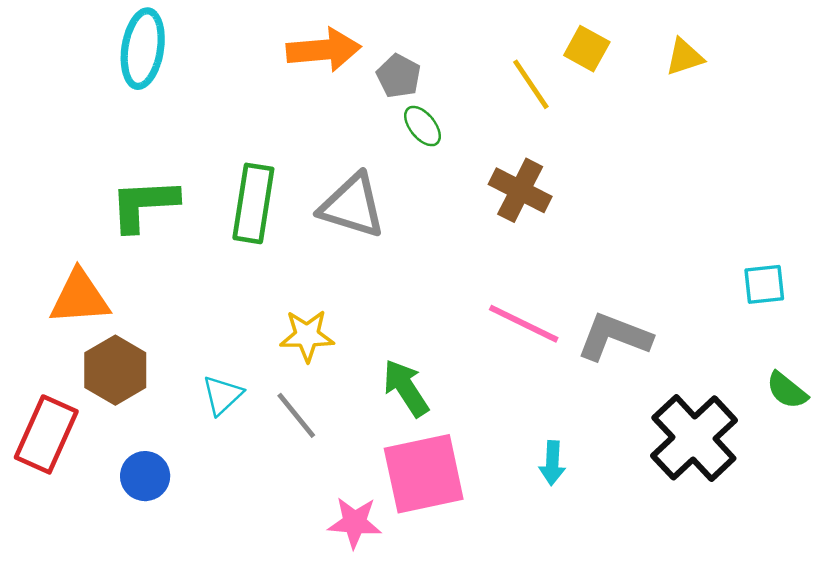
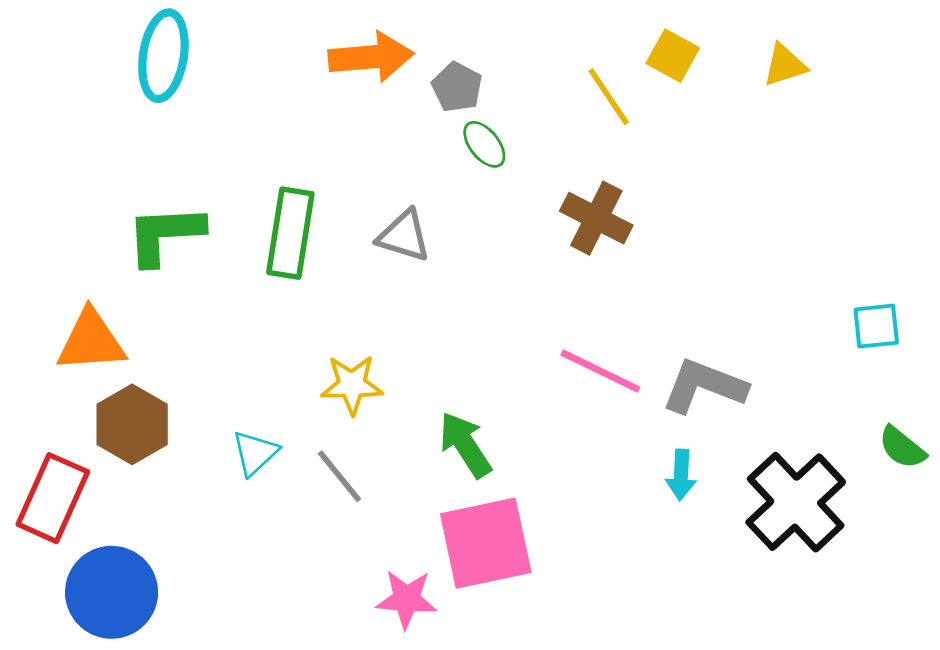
gray triangle: (352, 206) -> (404, 236), size x0.7
cyan arrow: (552, 463) -> (681, 475), moved
blue circle: (145, 476) -> (112, 592), moved, size x1.6

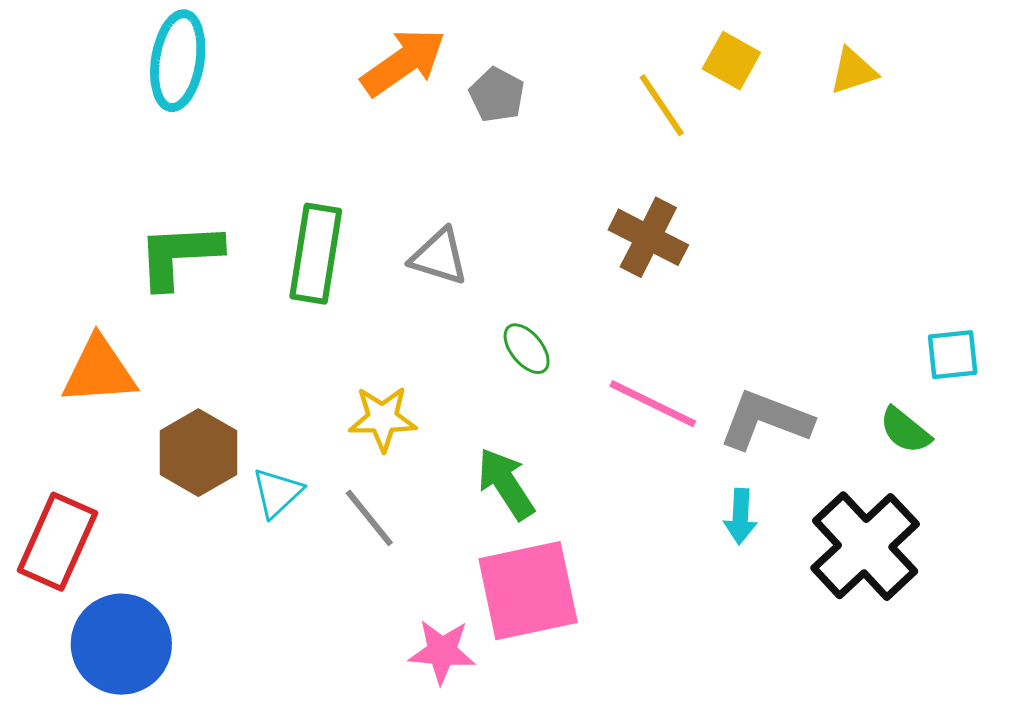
orange arrow: (371, 57) -> (403, 62), turned -30
green ellipse: (484, 144) -> (527, 349), moved
brown hexagon: (132, 424) -> (198, 453), moved
green semicircle: (902, 448) -> (905, 430), moved

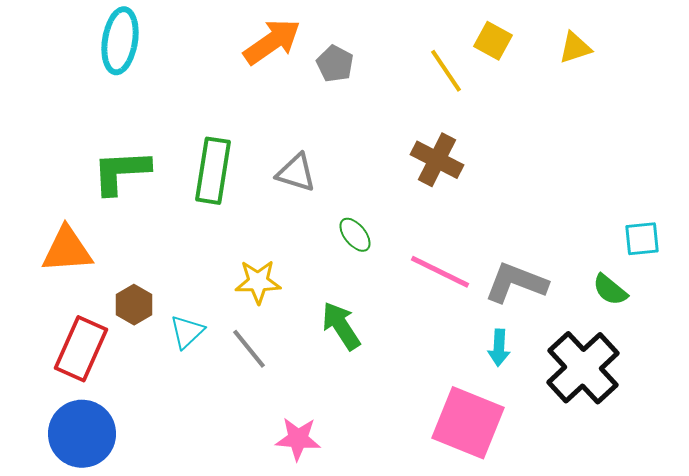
brown hexagon: (198, 453) -> (134, 305), size x0.7
red rectangle: (57, 542) -> (81, 349), moved
pink square: (528, 591) -> (468, 423), moved, turned 34

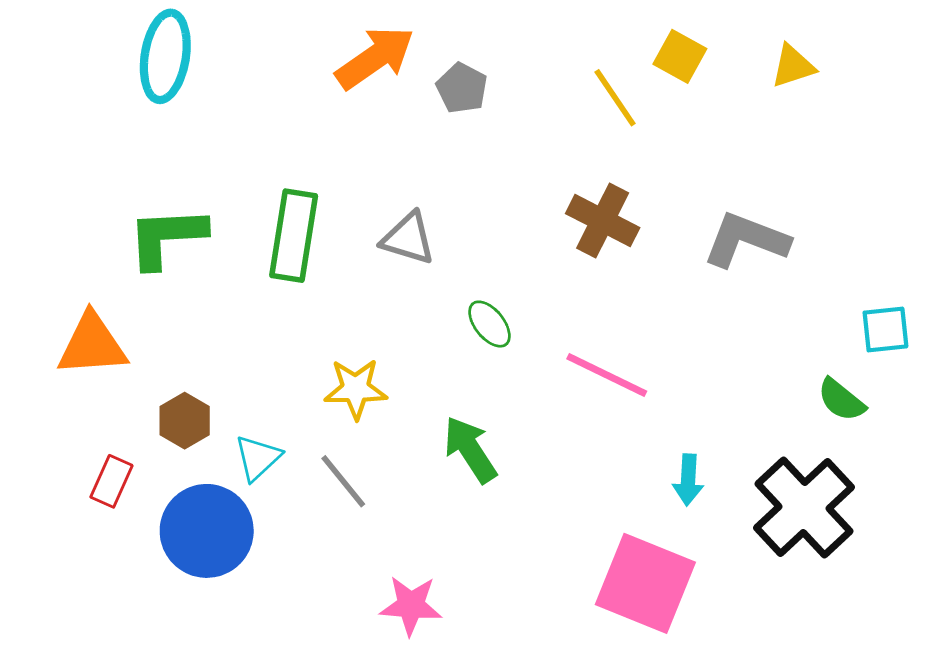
gray L-shape: (516, 283) -> (746, 240), moved
red rectangle: (81, 349) -> (111, 481), size x0.6
blue circle: (82, 434) -> (207, 531), moved

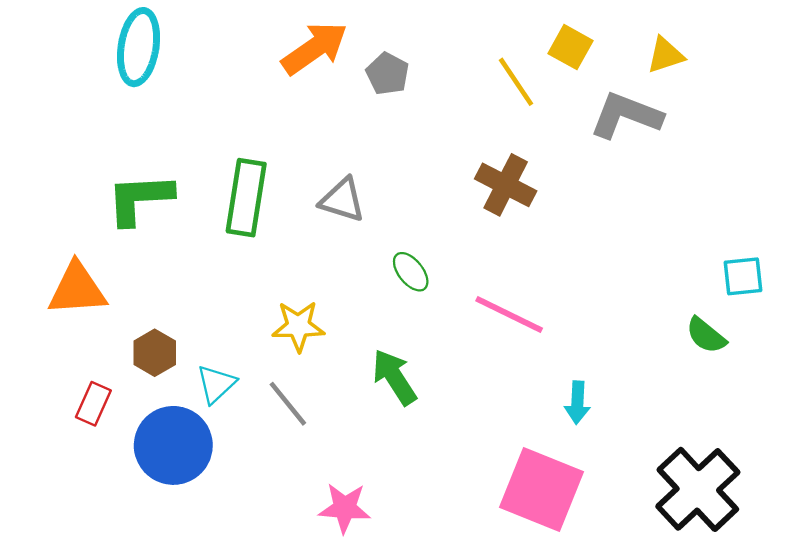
gray L-shape: (746, 240) -> (626, 115), moved
black cross: (804, 507) -> (698, 489), moved

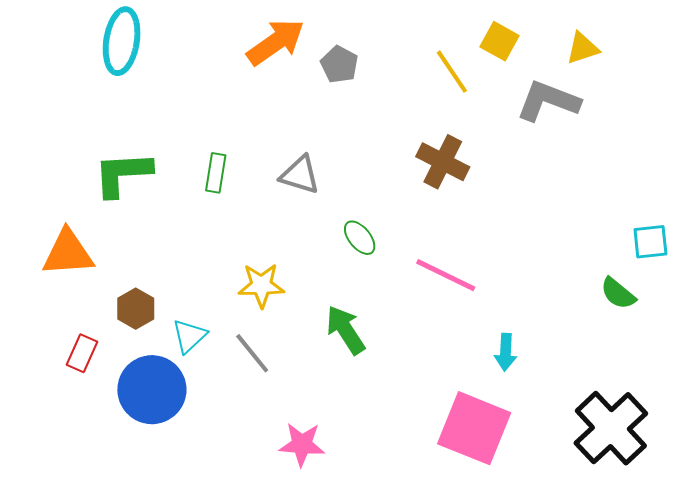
green rectangle: (246, 198) -> (216, 173), size x0.6

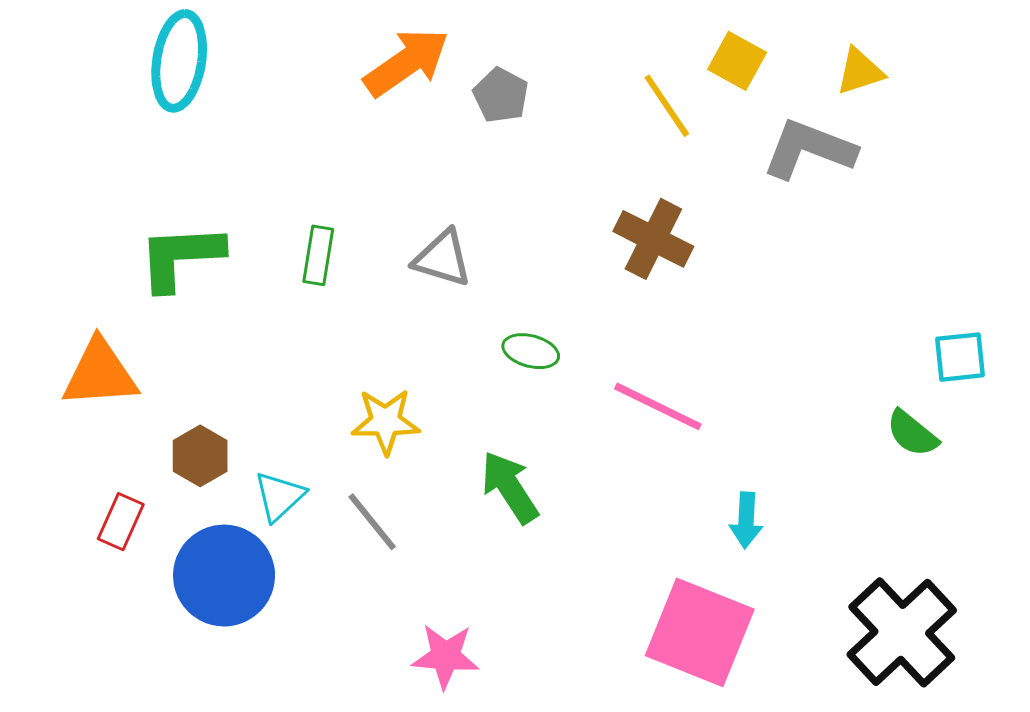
green ellipse: (360, 238) -> (531, 351), turned -36

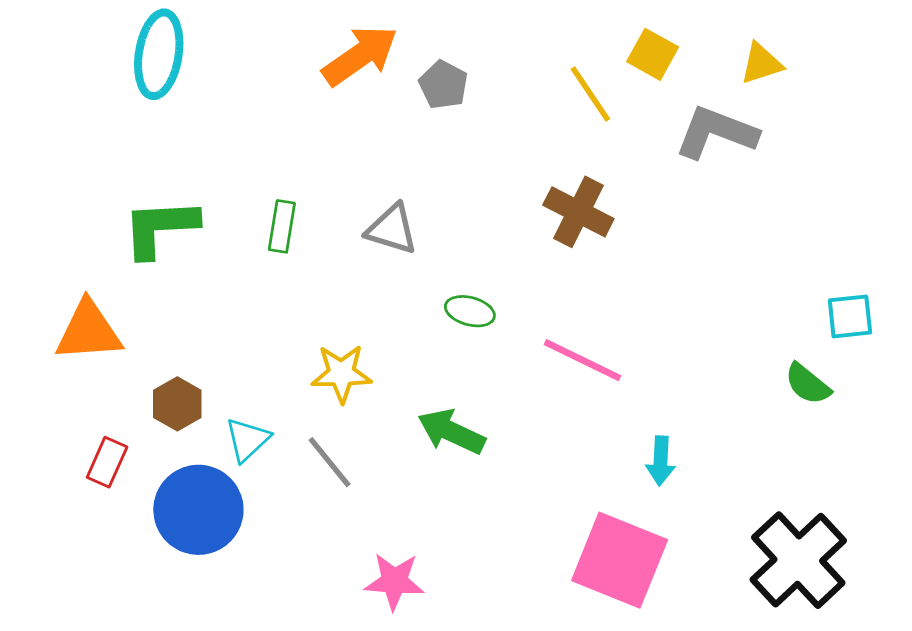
green arrow: (510, 487) -> (451, 432), turned -32

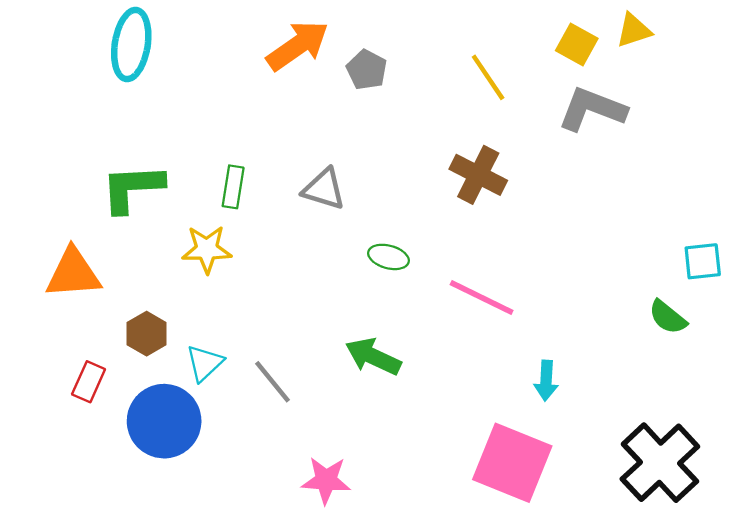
yellow square: (653, 54) -> (577, 45), moved
yellow triangle: (761, 64) -> (634, 30), moved
yellow star: (341, 373) -> (207, 249), moved

